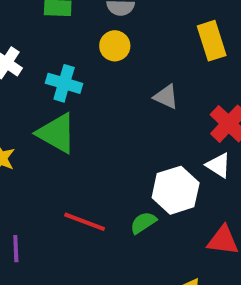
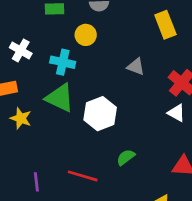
yellow circle: (115, 46) -> (86, 35), moved
white hexagon: (176, 190) -> (100, 114), moved
red line: (85, 222) -> (83, 176), moved

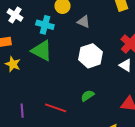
gray triangle: (136, 67) -> (84, 22), moved
white hexagon: (100, 114) -> (90, 56), moved

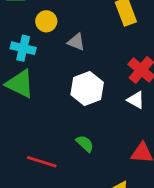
green semicircle: (87, 96) -> (85, 144), turned 80

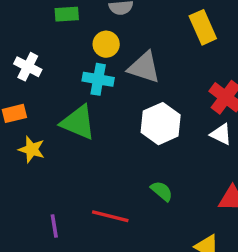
gray triangle: (76, 42) -> (144, 67), size x1.5
cyan cross: (23, 48) -> (98, 79), moved

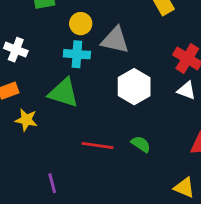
red line: (110, 216) -> (97, 146), moved

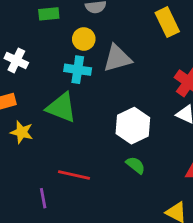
gray triangle: (115, 40) -> (117, 58), turned -32
white hexagon: (134, 87) -> (133, 126), moved
red line: (97, 146) -> (74, 175), moved

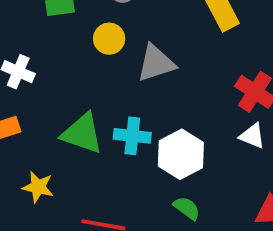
cyan cross: (78, 70) -> (132, 136), moved
yellow star: (22, 132) -> (38, 187), moved

